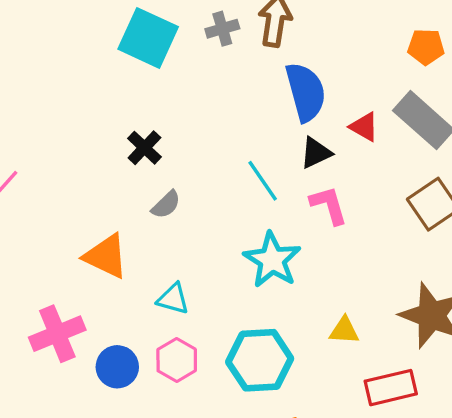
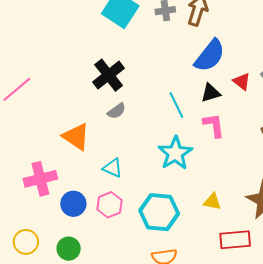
blue semicircle: (306, 92) -> (210, 56), turned 45
black cross: (144, 148) -> (109, 75), size x1.5

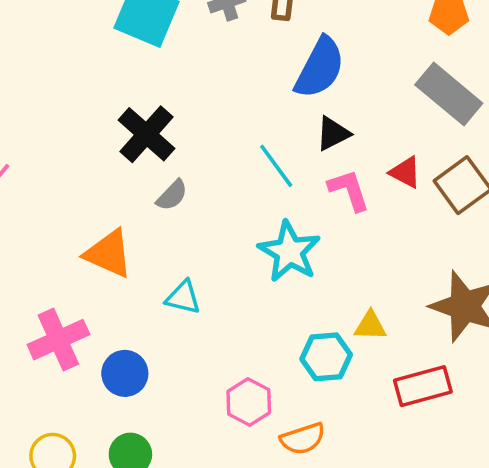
red triangle: (242, 81) -> (405, 172), moved
pink hexagon: (109, 205) -> (249, 402), moved
cyan hexagon: (159, 212) -> (326, 357), moved, size x0.7

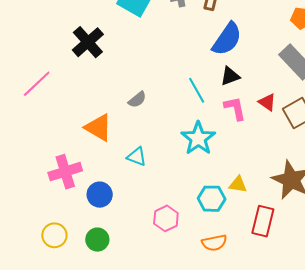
black cross: (147, 134) -> (88, 42), moved
red rectangle: (423, 386) -> (263, 221), turned -68
orange semicircle: (303, 439) -> (214, 243), moved

